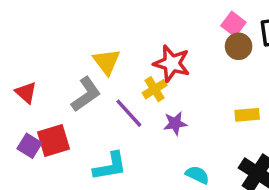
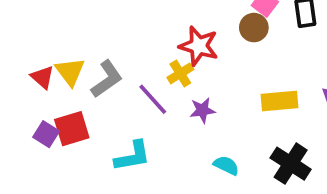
brown circle: (239, 46) -> (254, 28), moved
yellow triangle: (107, 62) -> (70, 72), moved
yellow rectangle: (247, 115) -> (280, 101), size x1.4

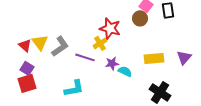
purple line: (153, 99) -> (85, 57), turned -30
red square: (72, 129) -> (27, 83), moved
purple square: (46, 134) -> (27, 68), moved
cyan semicircle: (226, 165) -> (125, 71), moved

